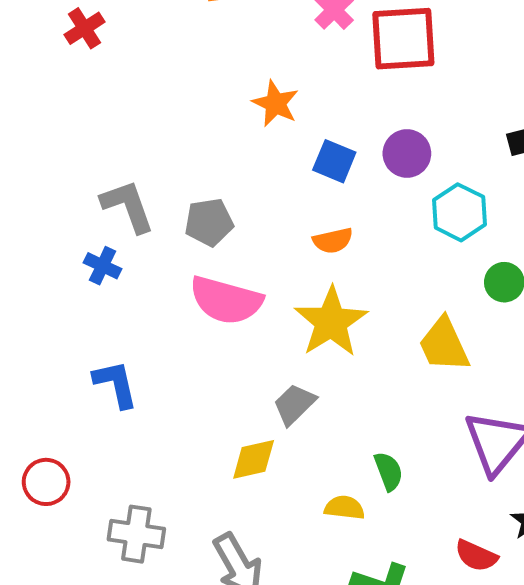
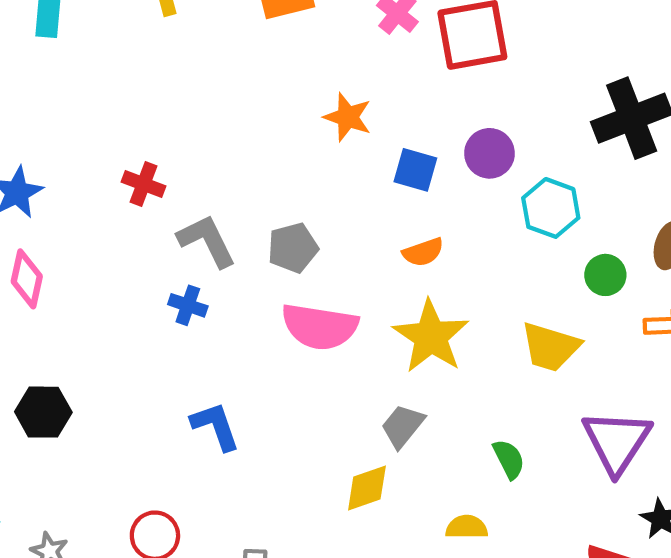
red cross: (84, 28) -> (143, 184), moved, turned -30
yellow trapezoid: (444, 345) -> (550, 347), turned -42
green semicircle: (389, 471) -> (509, 459), moved

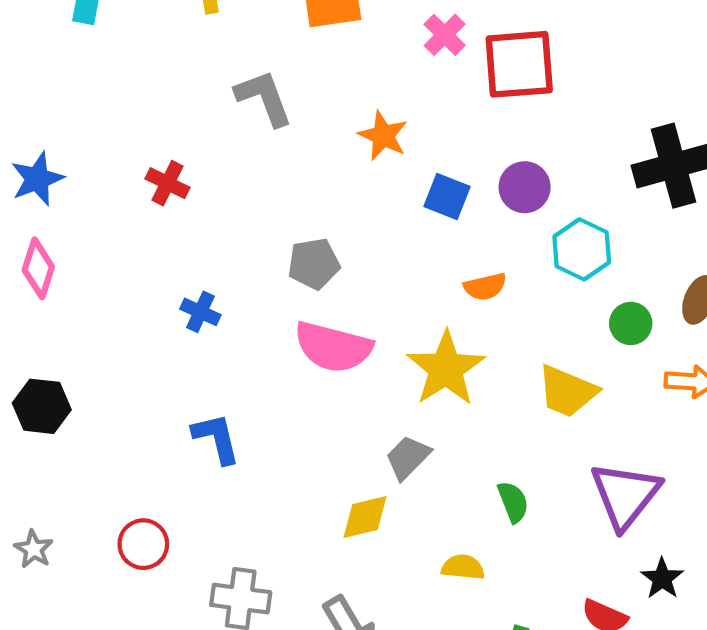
gray L-shape: (207, 241) -> (264, 98), moved
orange semicircle: (423, 252) -> (485, 287), moved

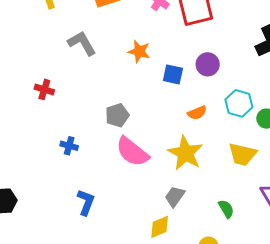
cyan hexagon: (582, 249) -> (239, 103), moved
pink semicircle: (333, 347) -> (132, 152), turned 33
blue L-shape: (216, 438) -> (86, 202), turned 44

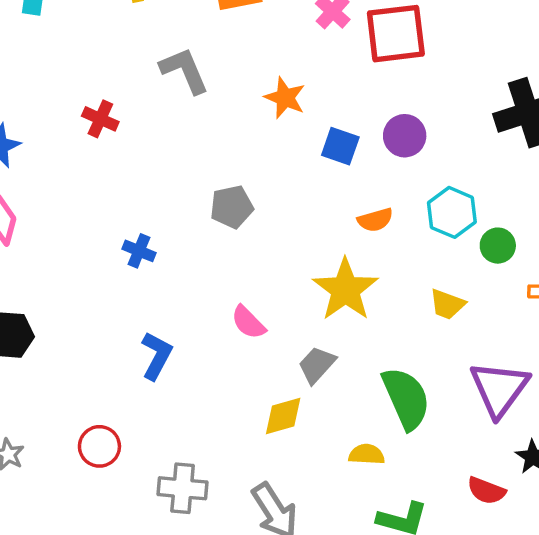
red cross: (44, 89) -> (100, 119), moved
pink semicircle: (132, 152) -> (248, 322), moved, size x0.6
yellow trapezoid: (242, 154) -> (447, 304), size x0.7
green semicircle: (226, 209) -> (406, 398), size x1.8

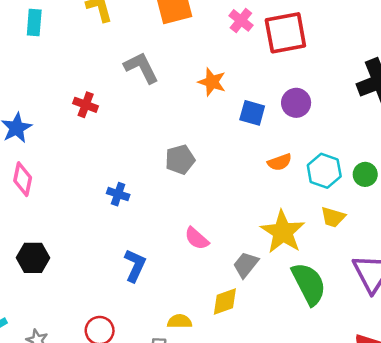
cyan hexagon: (452, 212) -> (324, 171), moved
yellow star: (345, 290) -> (283, 232), moved
yellow semicircle: (367, 454) -> (180, 321), moved

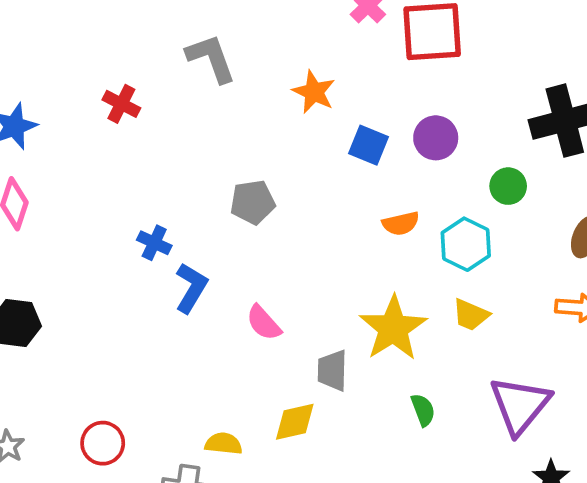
green circle: (365, 174) -> (508, 186), moved
blue L-shape: (135, 265) -> (191, 288), moved
gray trapezoid: (246, 265) -> (332, 370), turned -44
green semicircle: (309, 284) -> (423, 410), size x0.5

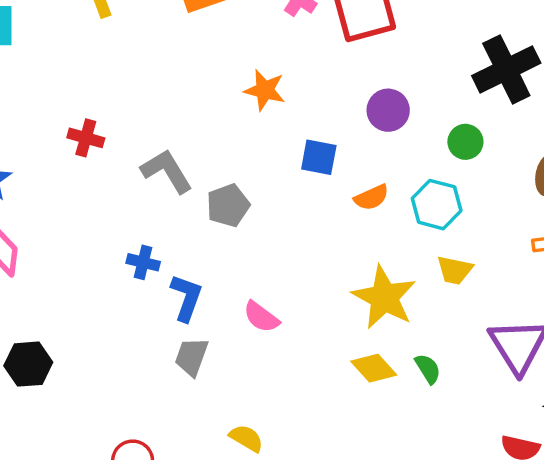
gray L-shape: (211, 58) -> (167, 171), moved
blue square: (369, 145) -> (319, 157), moved
gray trapezoid: (332, 370) -> (192, 357), moved, turned 30
yellow diamond: (295, 422) -> (374, 368), moved, turned 72
yellow semicircle: (224, 444) -> (246, 438), turned 36

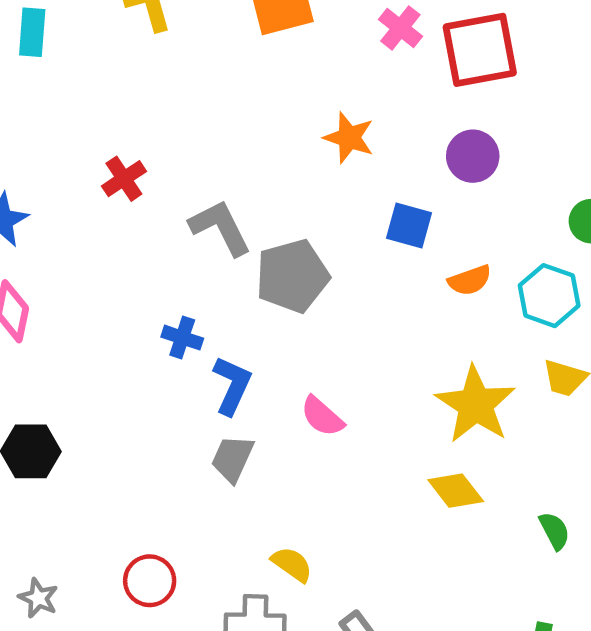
purple circle: (388, 110) -> (473, 156), moved
red cross: (86, 138) -> (124, 179), turned 36
gray pentagon: (228, 205) -> (292, 276), size x1.4
green semicircle: (428, 369) -> (555, 531), moved

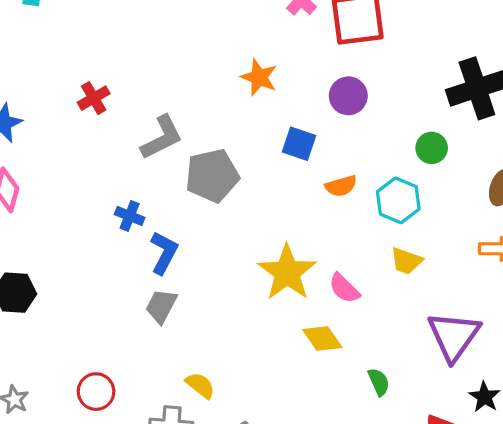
gray L-shape: (220, 228) -> (162, 138), turned 87
yellow star: (476, 405) -> (287, 272), moved
pink semicircle: (322, 416) -> (344, 288), moved
green semicircle: (555, 531) -> (379, 382), moved

